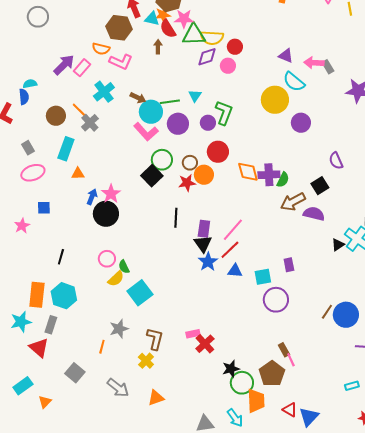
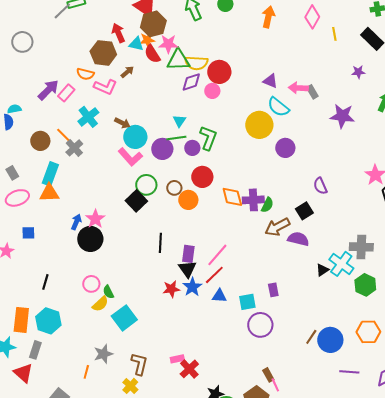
brown arrow: (158, 47) -> (127, 72), moved, turned 48
red circle: (235, 47) -> (219, 72), size x1.5
green line: (170, 102) -> (176, 138), moved
orange triangle: (78, 174) -> (49, 193), moved, size x1.5
red star: (187, 183) -> (171, 289), moved

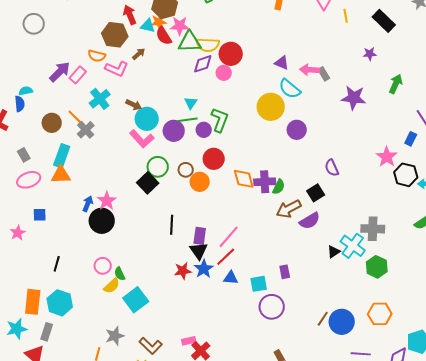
purple semicircle: (298, 239) -> (310, 221), turned 135
brown L-shape: (139, 364) -> (151, 346), turned 120

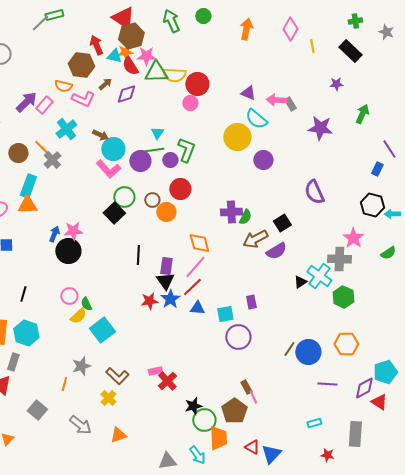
purple diamond: (203, 64) -> (126, 94), moved
pink star: (387, 157) -> (353, 238), moved
purple semicircle: (332, 168) -> (314, 192), moved, size x1.4
orange diamond: (244, 179) -> (199, 243), moved
pink star: (107, 201) -> (73, 231), turned 30

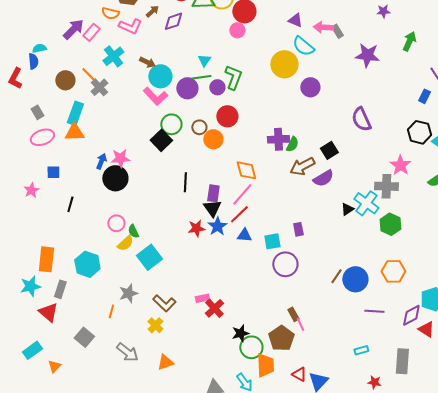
black line: (23, 294) -> (70, 204), moved
cyan hexagon: (26, 333) -> (87, 264), moved

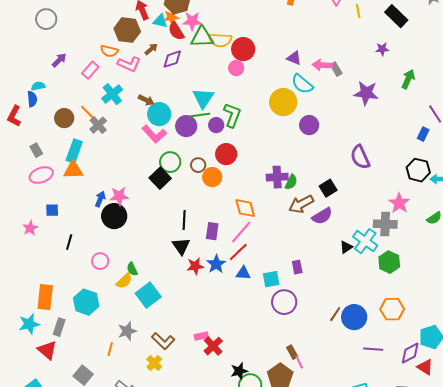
purple arrow: (73, 29) -> (59, 60), moved, size x0.7
cyan triangle: (204, 60) -> (203, 98), size x1.6
black triangle: (212, 208) -> (181, 246), moved
pink circle: (116, 223) -> (100, 261), moved

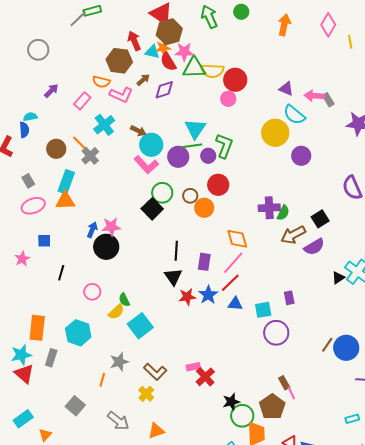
red triangle: (47, 350) -> (24, 374), moved

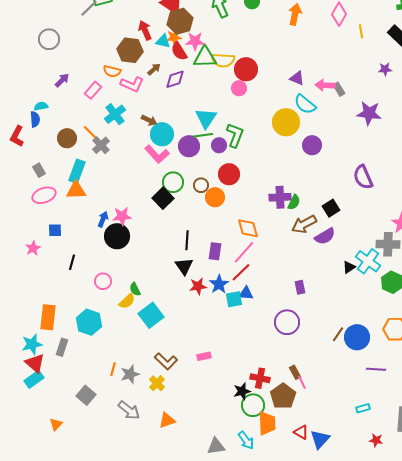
cyan square: (263, 310) -> (234, 299), moved
gray star: (119, 362) -> (130, 374), moved
red cross: (205, 377) -> (260, 378), moved, turned -36
cyan rectangle: (23, 419) -> (34, 379), moved

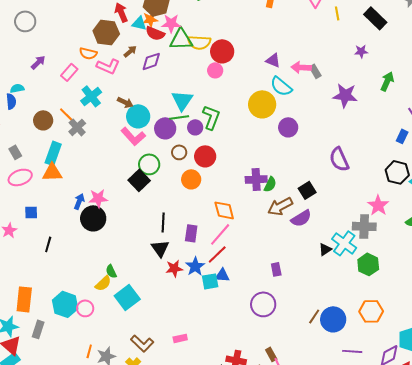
red semicircle: (179, 51) -> (155, 33), turned -36
brown circle: (201, 185) -> (179, 152), moved
pink circle: (103, 281) -> (85, 308), moved

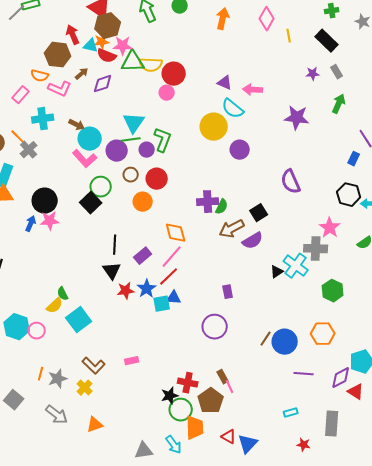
gray rectangle: (315, 71) -> (337, 72), moved
cyan cross: (91, 96) -> (43, 119), turned 30
black circle: (93, 218) -> (45, 201), moved
purple rectangle: (191, 233) -> (143, 256), turned 42
green hexagon: (368, 264) -> (333, 291), moved

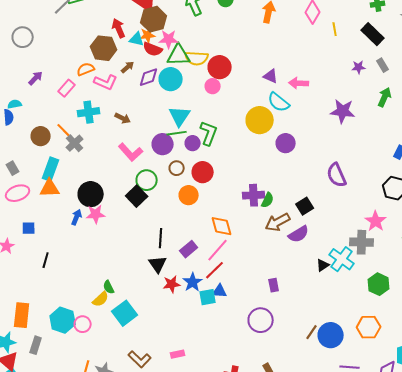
orange semicircle: (40, 76) -> (86, 69), turned 144
cyan circle: (90, 139) -> (171, 79), moved

